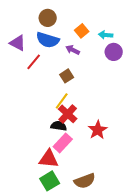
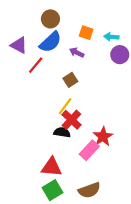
orange square: (82, 31) -> (86, 33), turned -32
blue semicircle: (48, 40) -> (50, 42), turned -60
pink rectangle: (63, 143) -> (89, 150), moved

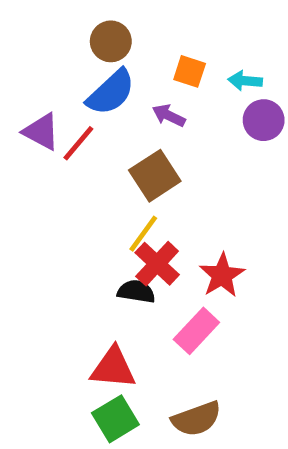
purple triangle: (19, 45) -> (41, 132), moved
brown square: (70, 80) -> (155, 176), size x1.5
red star: (103, 137) -> (222, 275), moved

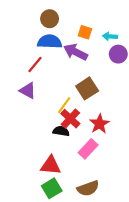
blue semicircle: (111, 92) -> (50, 42), turned -135
purple arrow: (169, 115) -> (76, 52), size x1.6
purple triangle: (41, 132) -> (28, 91), moved
brown square: (155, 176) -> (87, 88), moved

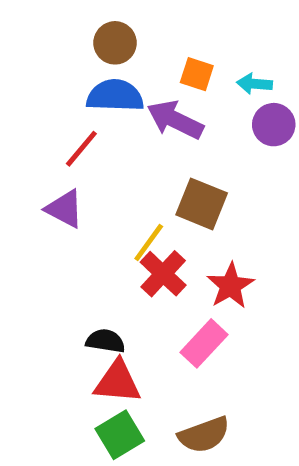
brown square: (87, 88) -> (202, 204), turned -35
black semicircle: (61, 131) -> (105, 341), moved

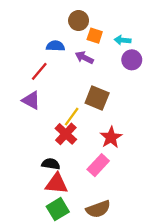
brown circle: (115, 43) -> (79, 21), moved
blue semicircle: (115, 96) -> (55, 46), size x0.7
purple arrow: (175, 120) -> (84, 58), size x0.7
red cross: (163, 274) -> (66, 134), moved

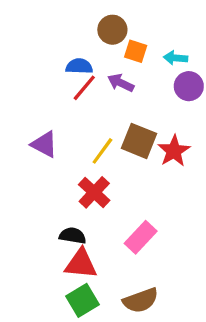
red line: (39, 71) -> (84, 88), moved
yellow line: (72, 117) -> (102, 151), moved
red star: (111, 137) -> (174, 151), moved

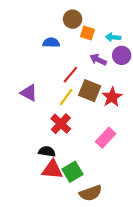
purple arrow: (121, 83) -> (98, 60), moved
red line: (84, 88) -> (70, 75), moved
pink rectangle: (141, 237) -> (106, 138), moved
green square: (83, 300) -> (73, 172), moved

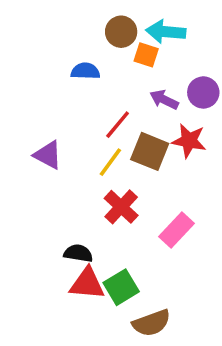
cyan arrow: (113, 37) -> (166, 32), moved, size x1.5
red star: (112, 97) -> (189, 141), moved, turned -30
red cross: (61, 124) -> (121, 207), moved

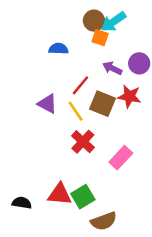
brown circle: (121, 32) -> (94, 21), moved
cyan arrow: (166, 32) -> (114, 22), turned -40
purple triangle: (48, 155) -> (47, 104), moved
yellow line: (110, 162) -> (76, 111), turned -70
black semicircle: (78, 253) -> (22, 203), moved

